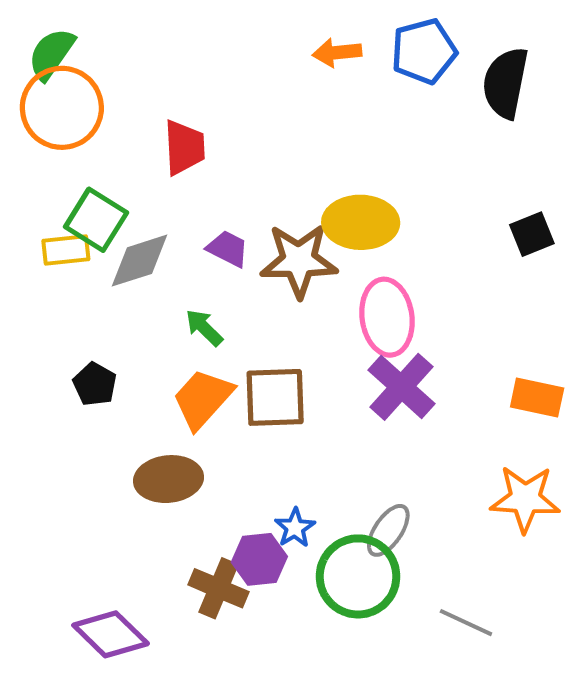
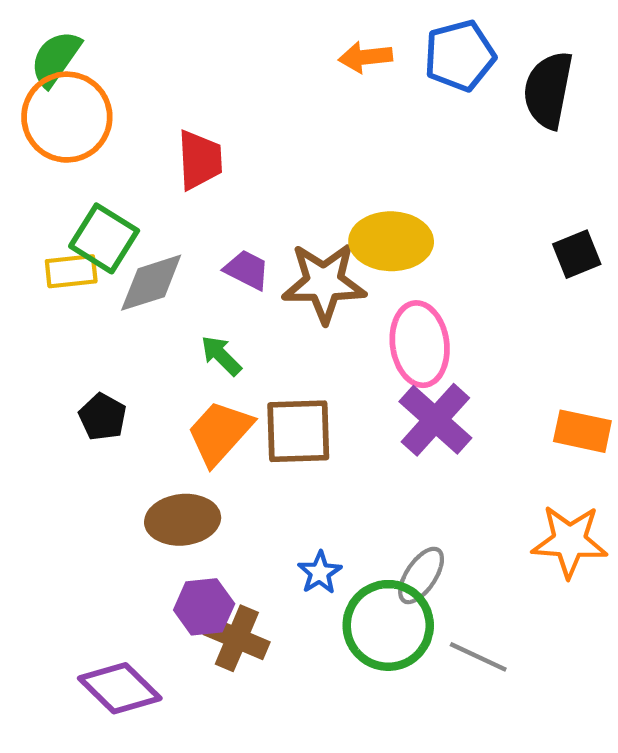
purple hexagon: (259, 559) -> (204, 607), moved
gray line: (466, 623) -> (478, 657), moved

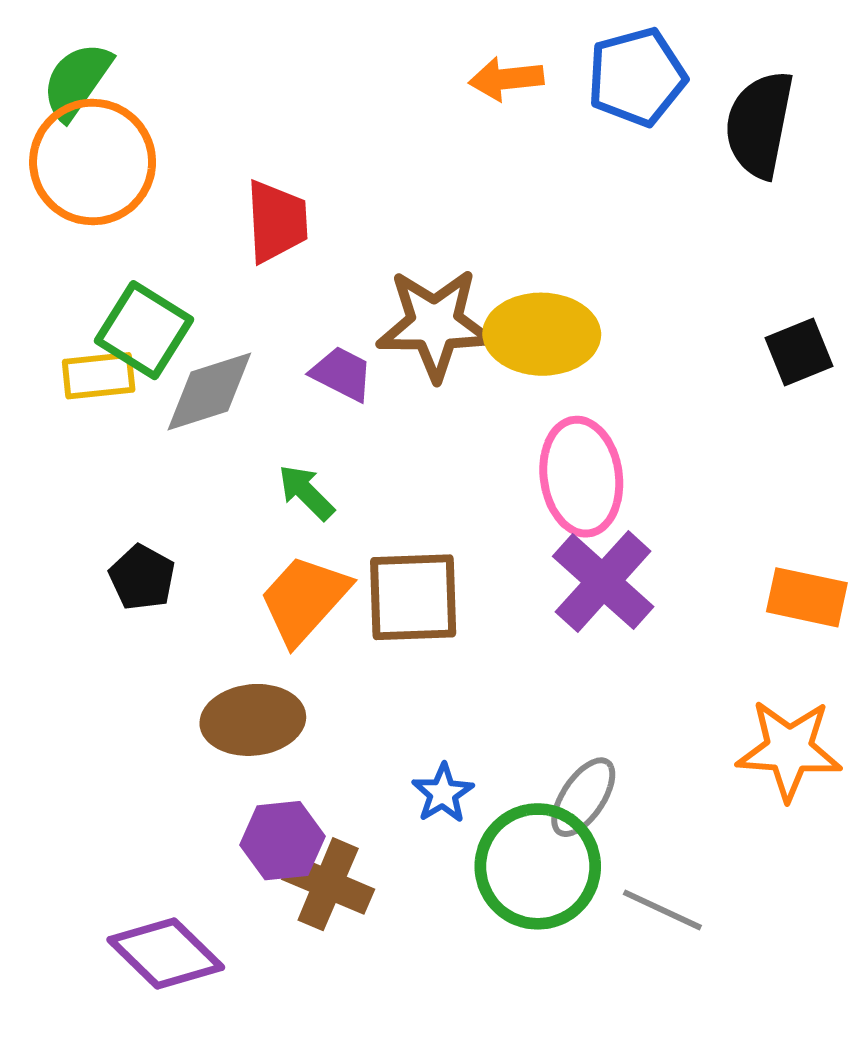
brown star: (324, 283) -> (435, 324), moved

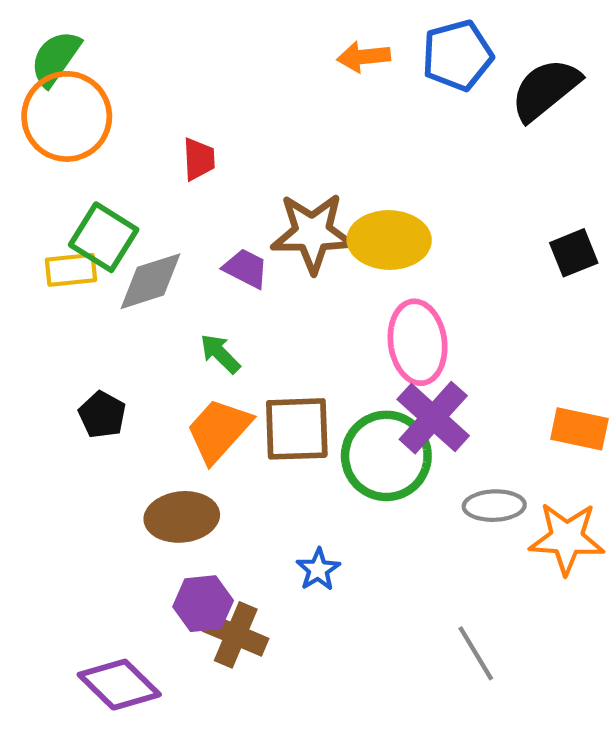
black semicircle: (759, 124) -> (545, 89), turned 40
red trapezoid: (277, 221) -> (199, 159), size x0.7
gray ellipse: (583, 797) -> (494, 506), moved, turned 54
green circle: (538, 866) -> (386, 456), moved
gray line: (662, 910) -> (476, 653), turned 34

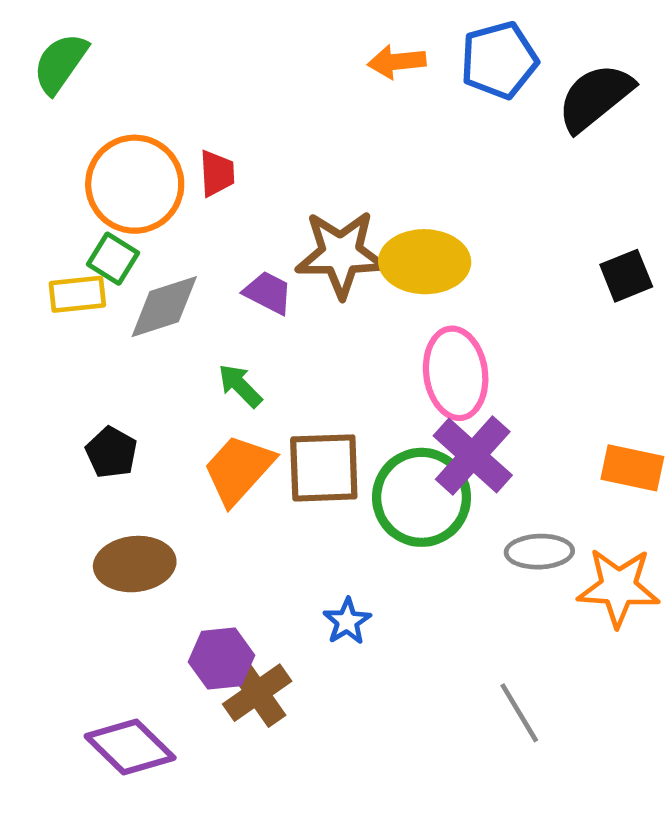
orange circle: (67, 116) -> (135, 184), moved
green square: (104, 237) -> (113, 259), size x0.7
brown ellipse: (182, 517) -> (135, 564), moved
brown cross: (236, 635) -> (257, 693), turned 32

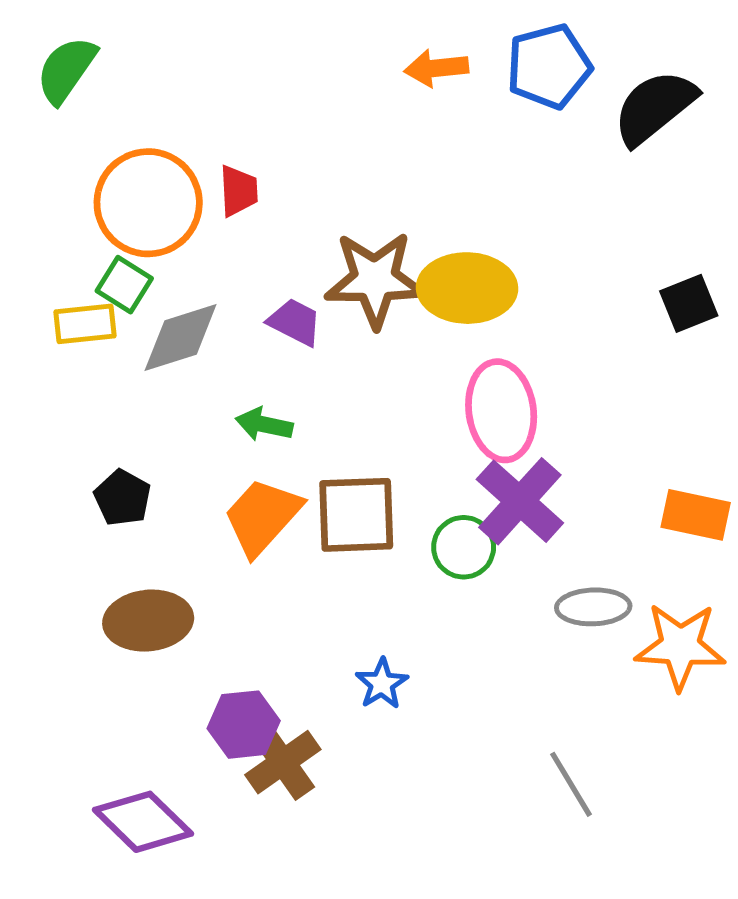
green arrow: (240, 386) -> (264, 424), turned -33
green circle: (422, 497) -> (464, 547), size x0.6

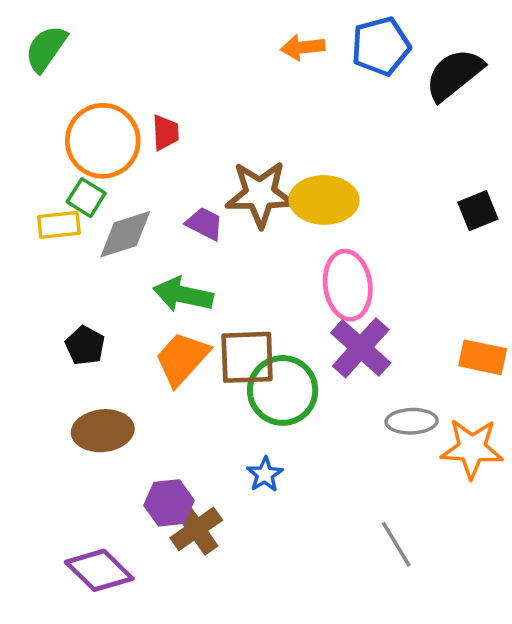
green arrow: (264, 424) -> (183, 295), size x1.5
green circle: (464, 547) -> (283, 390), moved, size x1.6

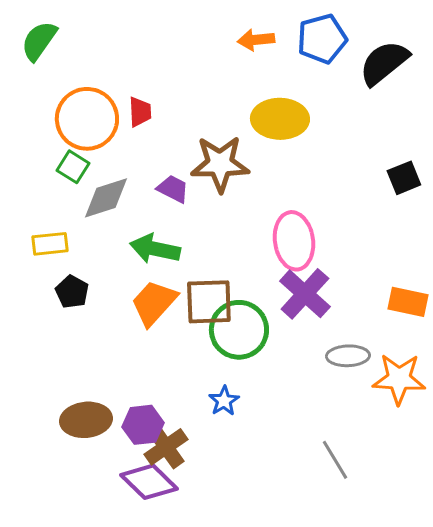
yellow ellipse: (324, 200) -> (280, 119), moved
yellow rectangle: (59, 225) -> (50, 244), moved
brown ellipse: (103, 431) -> (86, 420), moved
purple diamond: (99, 570) -> (149, 482), moved

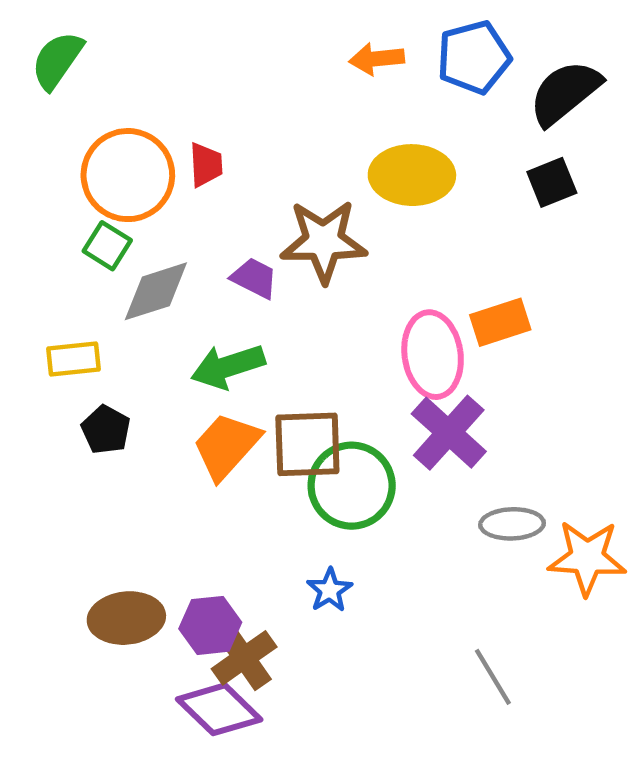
black square: (404, 178) -> (552, 182), moved
green arrow: (155, 249) -> (228, 366), turned -30
orange rectangle: (408, 302) -> (500, 322), moved, turned -30

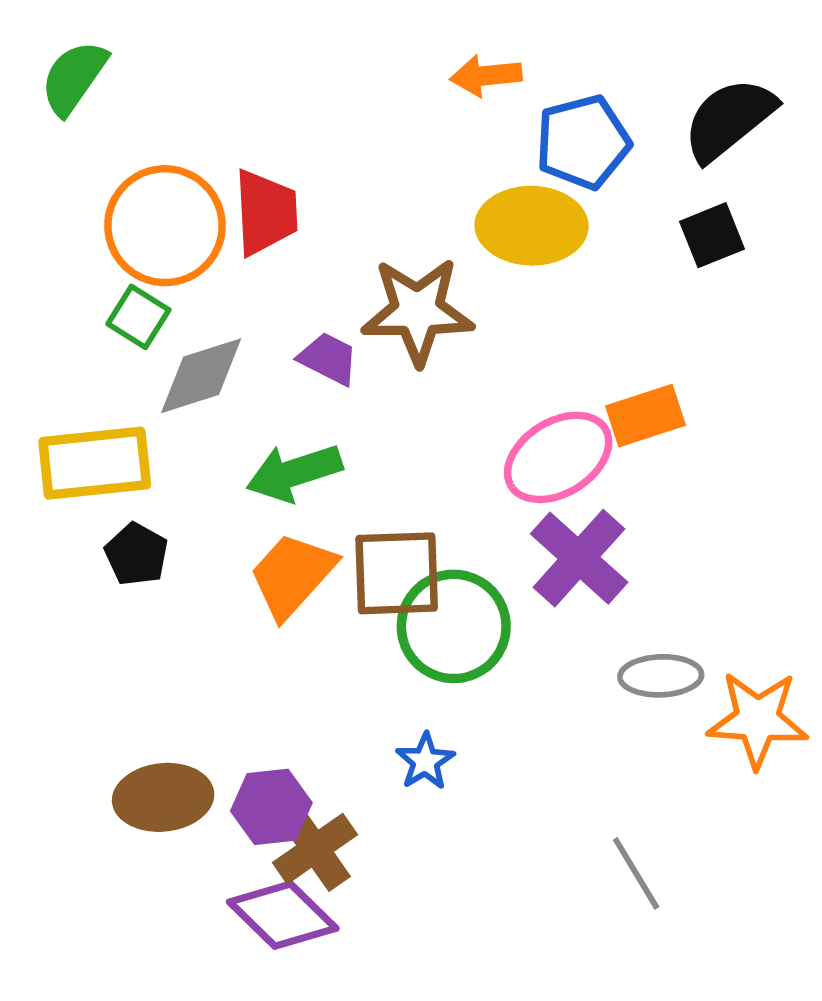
blue pentagon: (474, 57) -> (583, 142), moved
red trapezoid: (206, 165) -> (266, 212), size x1.5
pink ellipse: (433, 355) -> (558, 457), turned 66
yellow rectangle: (73, 359) -> (95, 463), size x1.6

